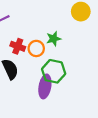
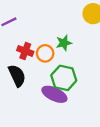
purple ellipse: (45, 86) -> (54, 94), turned -75

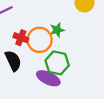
orange circle: (45, 53) -> (40, 40), size x1.5

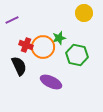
green hexagon: (57, 63) -> (77, 55), moved

